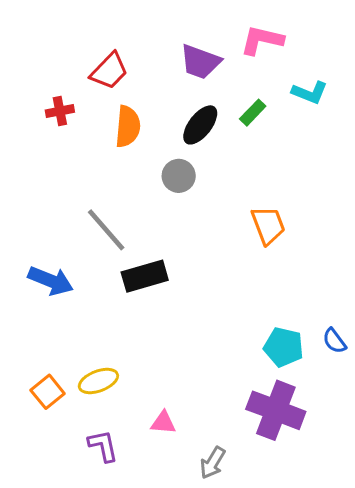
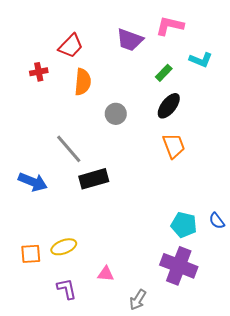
black ellipse: (200, 125) -> (169, 106), moved
orange square: (48, 392) -> (31, 254), turned 35

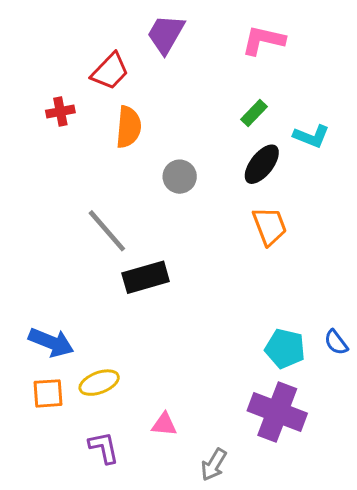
purple trapezoid: (130, 40) -> (166, 34), moved, turned 100
cyan L-shape: (201, 60) -> (311, 136), moved
blue arrow: (33, 182) -> (51, 342), moved

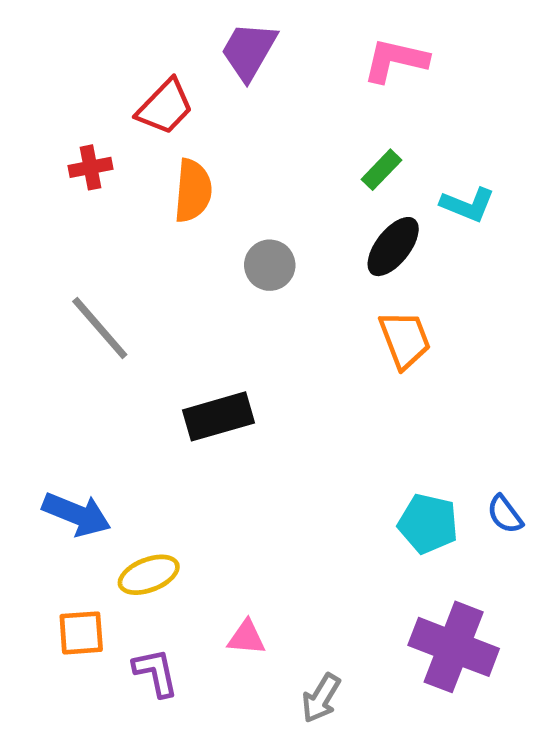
gray line: (107, 231) -> (100, 328), moved
orange square: (48, 393) -> (81, 633), moved
purple cross: (277, 412) -> (454, 647), moved

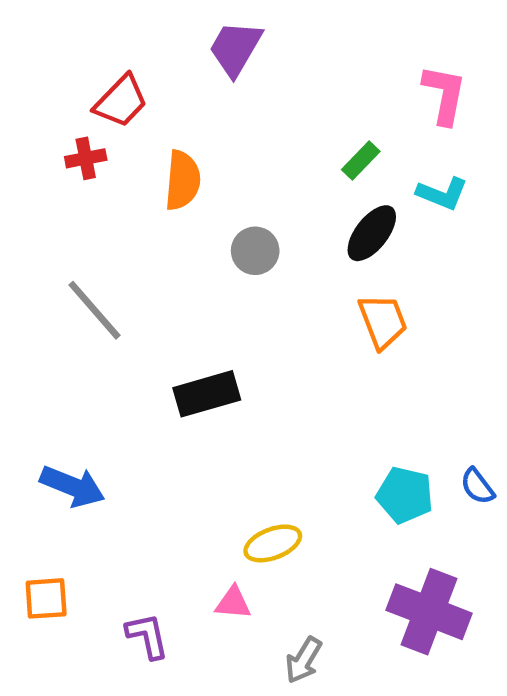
pink L-shape: (395, 60) -> (444, 95), moved, turned 88
red trapezoid: (165, 107) -> (121, 101), moved
yellow ellipse: (149, 575) -> (273, 543), moved
orange square: (81, 633) -> (46, 598), moved

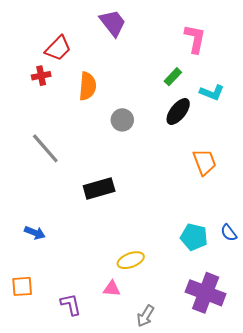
purple trapezoid: (235, 48) -> (113, 23), turned 112
pink L-shape: (444, 95) -> (195, 39), moved
orange trapezoid: (383, 321) -> (205, 162), moved
blue arrow: (73, 486) -> (35, 233), size x0.7

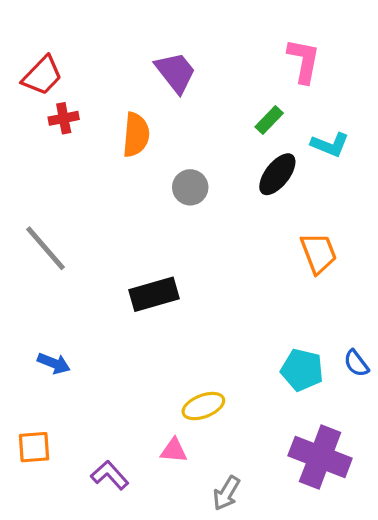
purple trapezoid: (113, 23) -> (175, 72), moved
red trapezoid: (58, 48) -> (42, 76), moved
gray line: (45, 148) -> (46, 248), moved
purple L-shape: (71, 304) -> (110, 475), turned -30

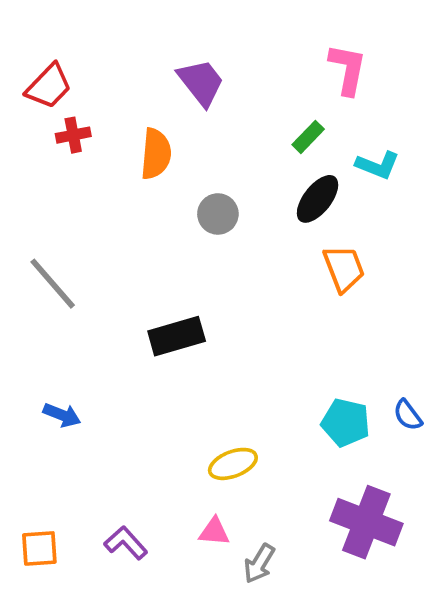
orange trapezoid: (318, 253) -> (344, 268), moved
orange square: (34, 447) -> (39, 548), moved
pink triangle: (174, 450) -> (214, 532), moved

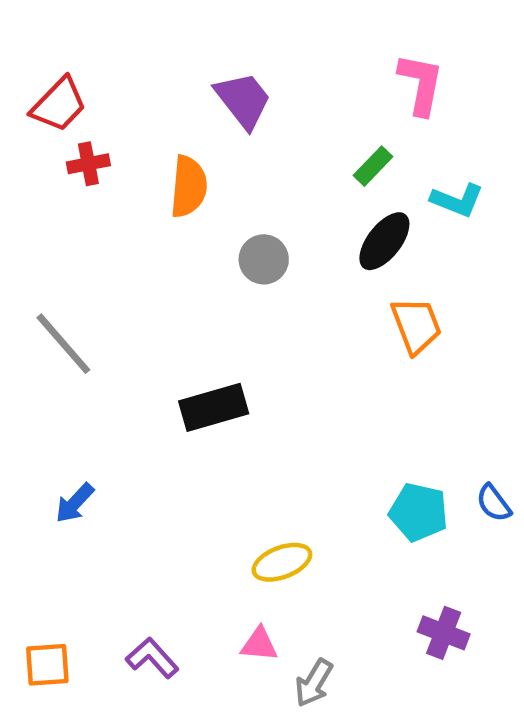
blue arrow: (62, 415) -> (75, 503), turned 111
purple cross: (366, 522) -> (444, 633), size x0.6

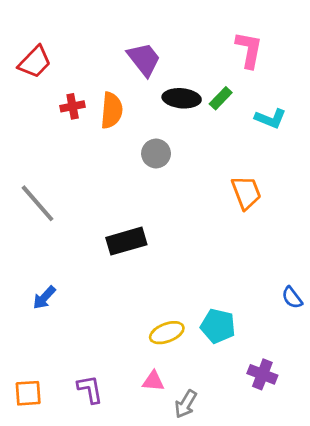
red cross: (88, 164) -> (73, 106), moved
black ellipse: (384, 241) -> (182, 98), moved, turned 57
cyan pentagon: (419, 512) -> (218, 326), moved
purple L-shape: (152, 658) -> (90, 389), turned 32

